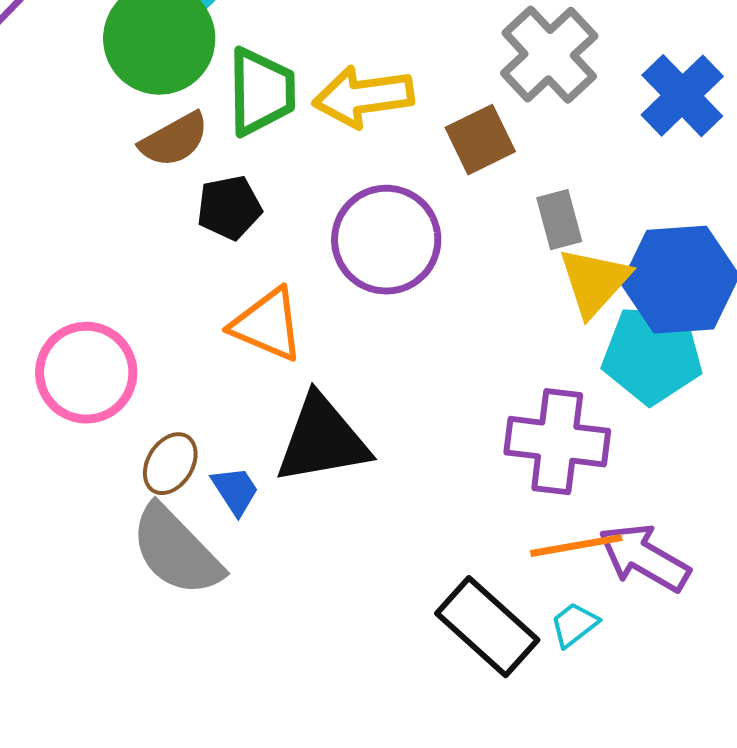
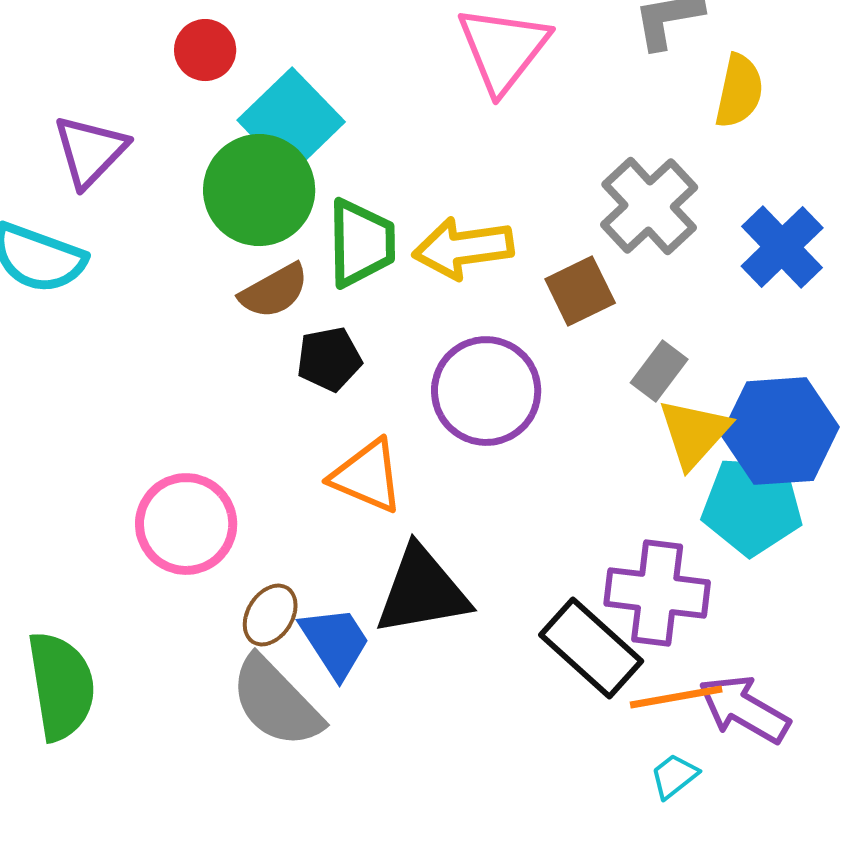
gray rectangle: (559, 220) -> (659, 371), turned 52
blue trapezoid: (235, 491) -> (335, 642), size x1.5
black rectangle: (487, 627) -> (591, 648), moved

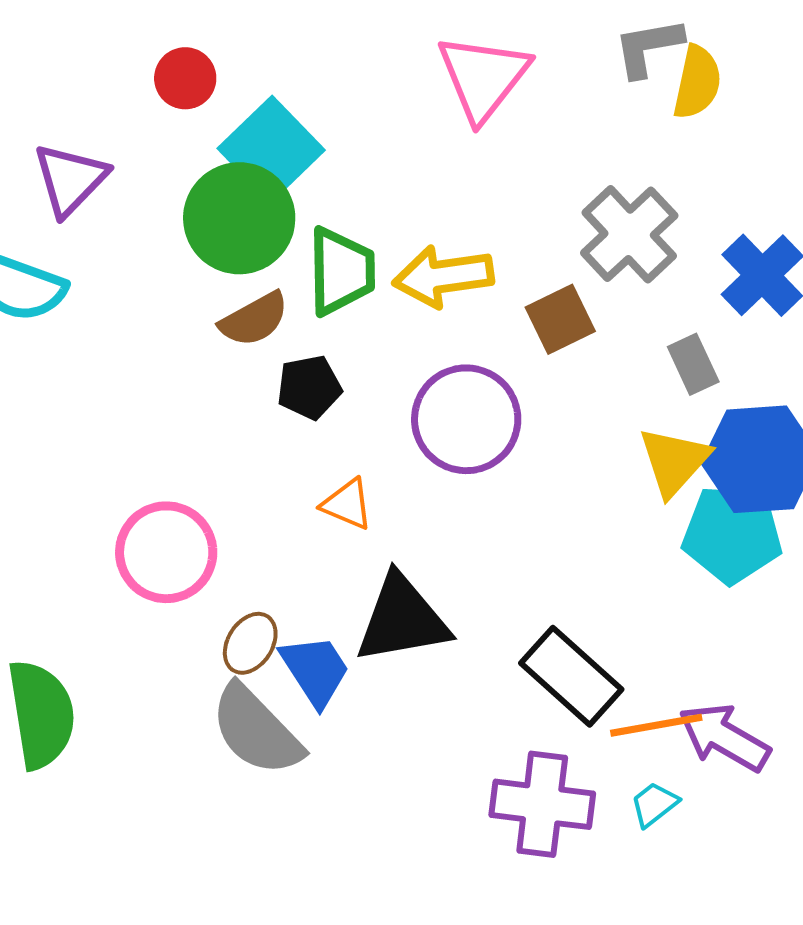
yellow semicircle: (739, 91) -> (697, 82), moved
gray rectangle: (659, 371) -> (693, 364), moved, turned -62
orange triangle: (367, 476) -> (347, 504), size x0.7
purple cross: (657, 593) -> (542, 804), moved

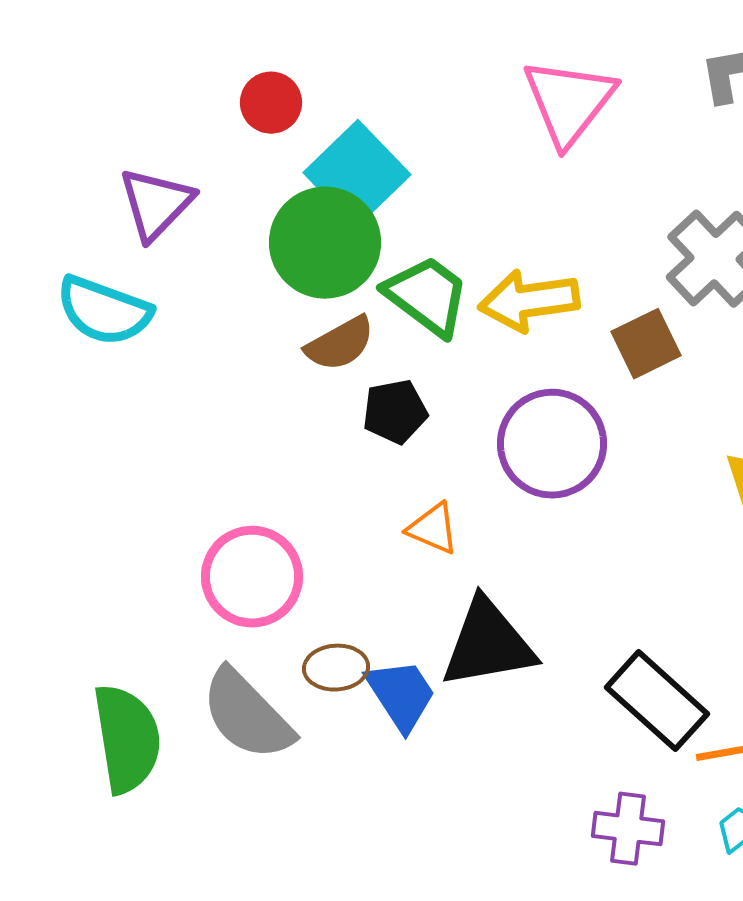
green trapezoid: (341, 271) -> (427, 296), turned -52
brown ellipse: (250, 643) -> (336, 668), turned 54
gray semicircle: (256, 730) -> (247, 715), moved
purple cross: (542, 804) -> (628, 829), size x0.7

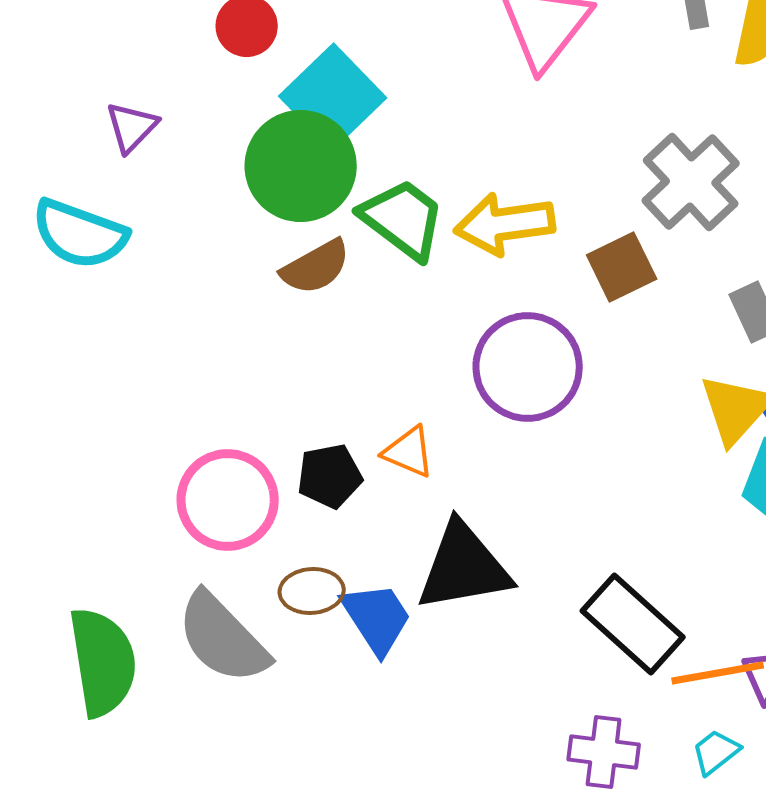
purple triangle: (156, 204) -> (132, 127), size x0.7
black pentagon: (395, 412) -> (330, 476), moved

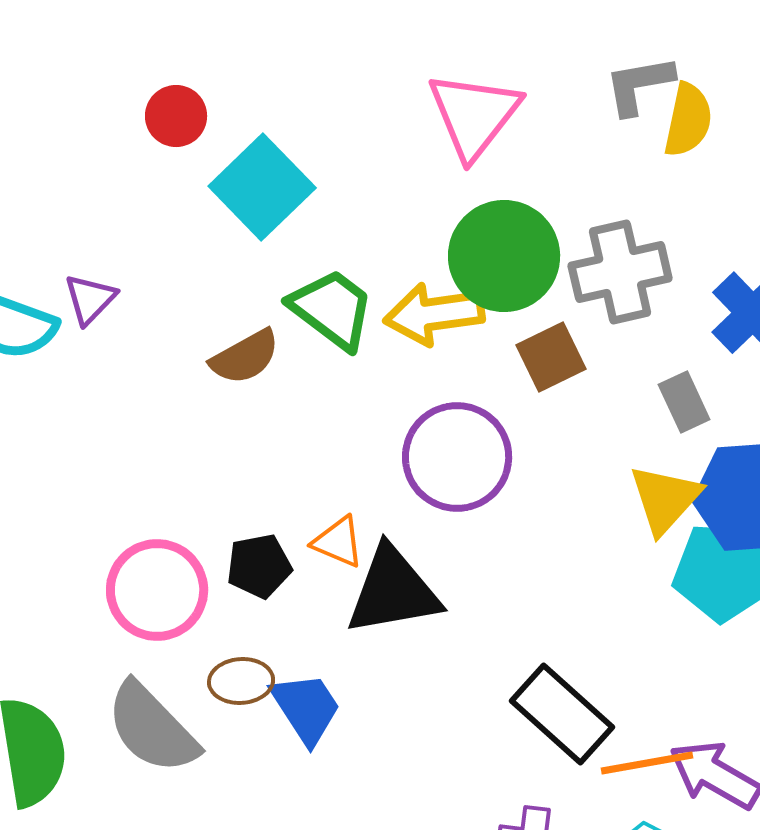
purple triangle: (132, 127) -> (90, 299), moved
green circle: (301, 166) -> (504, 256), moved
gray cross: (691, 182) -> (620, 272), turned 30
black triangle: (464, 567) -> (393, 591), moved

